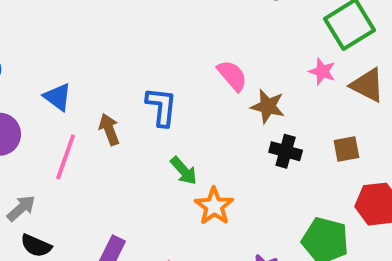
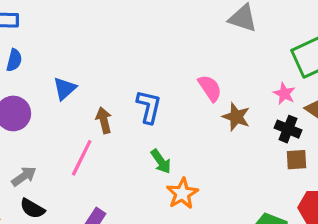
blue triangle: (58, 97) -> (65, 89), turned 35
black cross: (286, 151) -> (288, 129), moved
pink line: (66, 157) -> (82, 158), moved

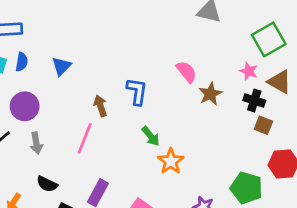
blue triangle: (65, 89) -> (61, 66), moved
brown star: (236, 117) -> (210, 94), turned 30
brown square: (296, 160) -> (263, 125), turned 30
gray arrow: (24, 176) -> (36, 143), moved, turned 120

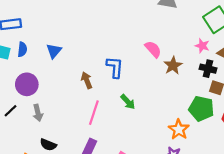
pink line: (85, 138) -> (94, 113), moved
orange star: (171, 161) -> (179, 129), moved
green pentagon: (246, 188) -> (201, 109), moved

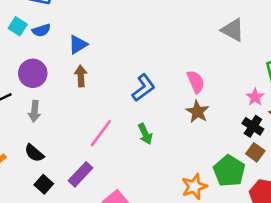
blue semicircle: (22, 49) -> (41, 30), turned 48
brown star: (173, 66) -> (197, 112), moved, turned -30
blue L-shape: (115, 67) -> (143, 88), turned 30
brown arrow: (87, 80) -> (81, 76), moved

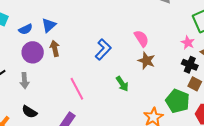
blue semicircle: (41, 30) -> (26, 29), moved
purple circle: (33, 73) -> (33, 52), moved
pink line: (101, 133) -> (77, 89), turned -55
green arrow: (145, 134) -> (122, 84), moved

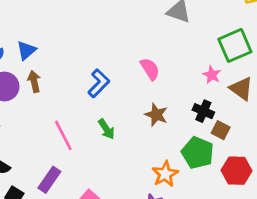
brown star: (146, 61) -> (156, 115), moved
black cross: (190, 65) -> (203, 111), moved
green arrow: (122, 84) -> (106, 129), moved

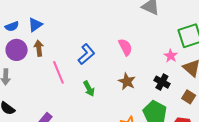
brown square: (221, 130) -> (189, 97), moved
pink line: (63, 135) -> (58, 72), moved

